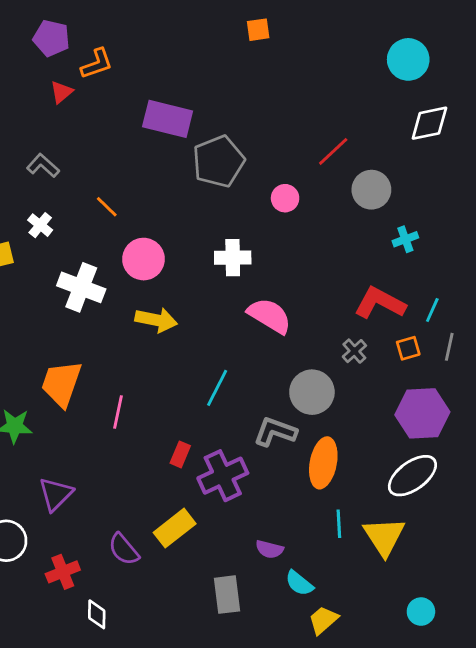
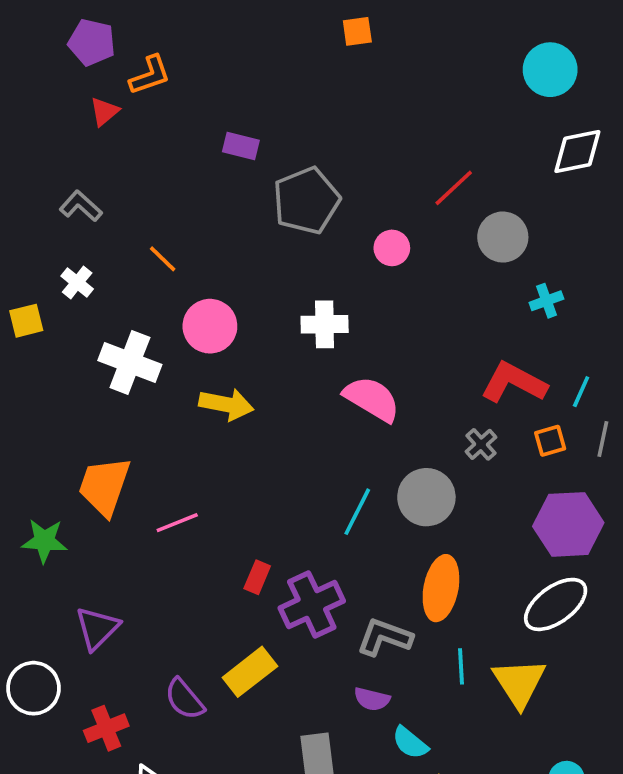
purple rectangle: (168, 119) -> (241, 146), size x0.6
cyan line: (217, 388) -> (357, 512), moved
pink line: (118, 412) -> (177, 523), turned 56
gray L-shape: (275, 432) -> (385, 637), moved

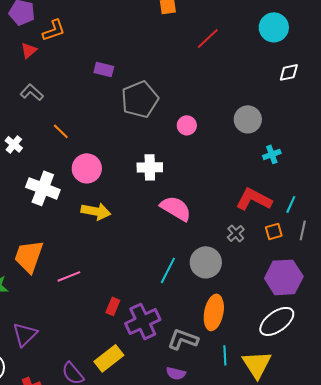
white diamond: (577, 152) -> (289, 72), size x0.7
red line: (454, 188) -> (208, 38), moved
gray L-shape: (81, 206) -> (32, 92), moved

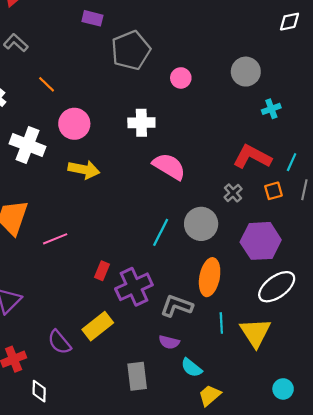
purple hexagon: (284, 277) -> (261, 241), moved

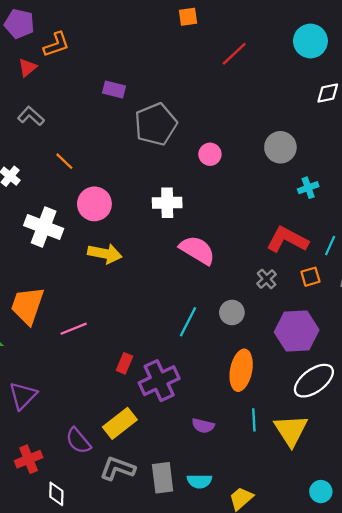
gray circle: (201, 224) -> (232, 312), size x0.7
gray L-shape: (177, 306) -> (118, 468), moved
purple semicircle: (169, 342) -> (203, 426), moved
cyan semicircle: (191, 368) -> (200, 481), moved, turned -40

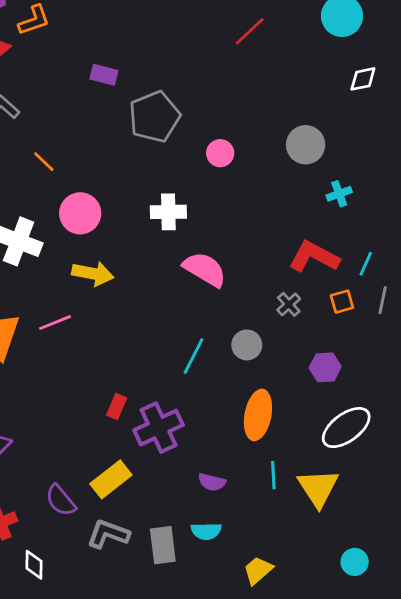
pink line: (74, 329) -> (55, 323), moved
purple hexagon: (297, 331) -> (325, 367), size x0.6
cyan semicircle: (200, 481) -> (206, 531), moved

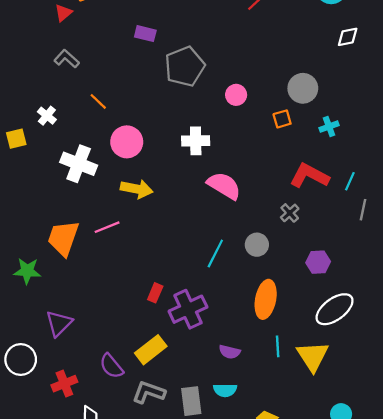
orange square: (342, 302) -> (282, 119), moved

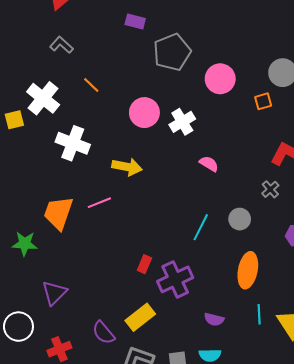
pink circle: (236, 95) -> (220, 79), size x1.5
white cross: (47, 116) -> (43, 98), size x1.8
white cross: (196, 141) -> (182, 122), turned -30
pink circle: (127, 142) -> (144, 113), moved
pink semicircle: (224, 186) -> (209, 164), size x0.6

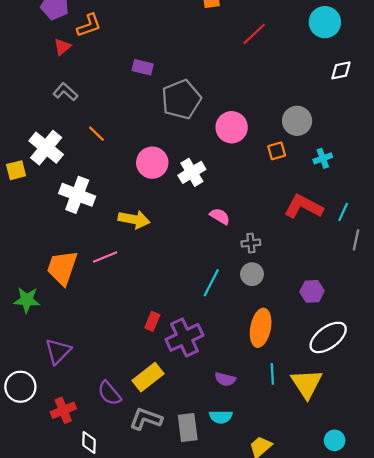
gray cross: (270, 189) -> (251, 243), moved, turned 36

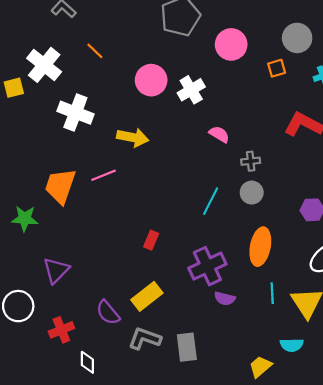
purple cross: (184, 337) -> (207, 266), moved
cyan semicircle: (221, 417) -> (292, 345), moved

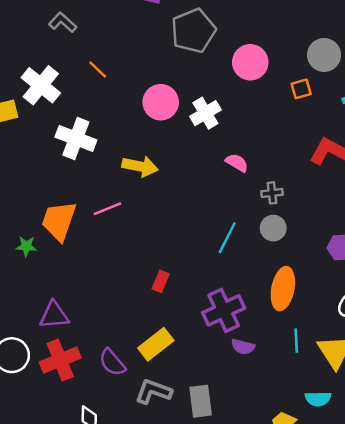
green star: (25, 219) -> (26, 246), moved, size x0.7
purple triangle: (56, 270) -> (54, 315), turned 40
red cross: (61, 330) -> (60, 360), moved, size x1.4

